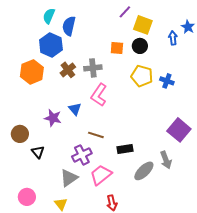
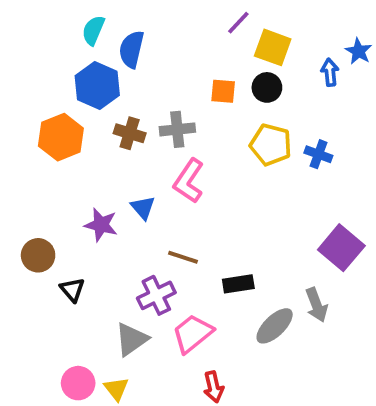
brown cross: (68, 70) -> (130, 133), turned -35
pink circle: (27, 197) -> (78, 383), moved

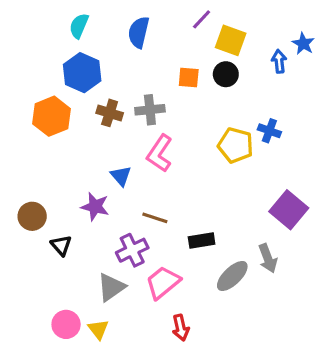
blue semicircle: (132, 49) -> (139, 32), moved
yellow pentagon: (271, 145) -> (235, 145), moved
purple star: (101, 225) -> (95, 207), moved

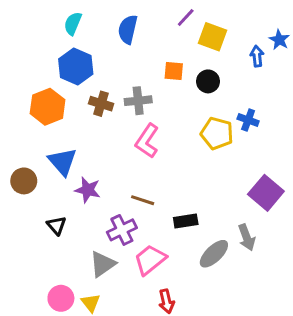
black circle: (226, 74) -> (208, 81), moved
blue triangle: (121, 176) -> (62, 162), moved, size x1.5
brown circle: (32, 216) -> (24, 181), moved

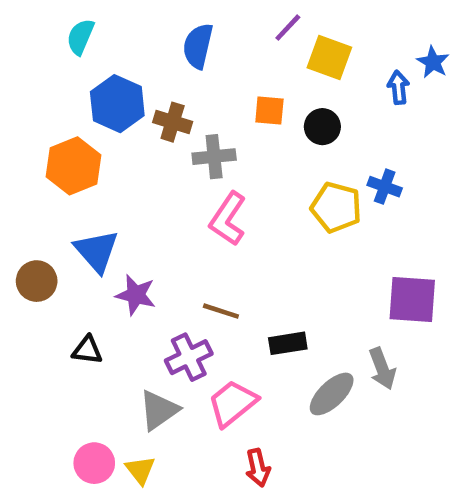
cyan semicircle: (73, 23) -> (80, 37), moved
brown cross: (101, 104) -> (173, 122), moved
purple square: (266, 193) -> (412, 299), turned -36
black triangle: (56, 225) -> (87, 350), turned -42

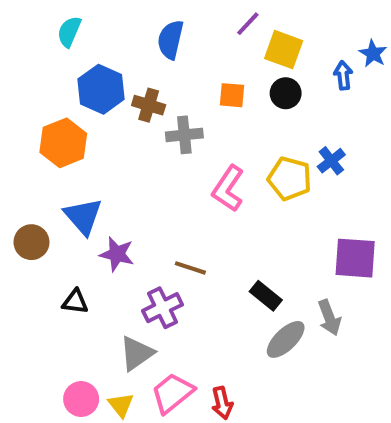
black circle: (322, 127) -> (286, 93), moved
blue cross: (385, 187) -> (331, 161), turned 32
pink L-shape: (228, 219) -> (228, 189), moved
black rectangle: (288, 343) -> (266, 296), moved, turned 48
pink trapezoid: (233, 403) -> (172, 393), moved

